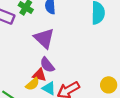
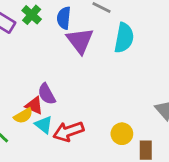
purple triangle: (44, 38) -> (80, 41), moved

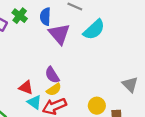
cyan semicircle: (124, 38) -> (94, 30), turned 40
purple semicircle: (47, 94) -> (52, 75), moved
yellow semicircle: (23, 116) -> (54, 90), moved

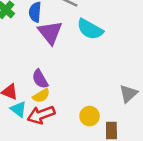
cyan semicircle: (94, 30) -> (90, 29), turned 70
gray triangle: (130, 85) -> (128, 94), turned 30

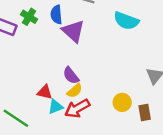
cyan semicircle: (90, 29) -> (126, 21), moved
cyan triangle: (18, 109) -> (56, 107), turned -49

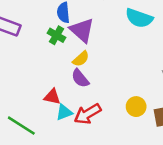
green cross: (29, 17) -> (57, 35), moved
yellow semicircle: (75, 91) -> (81, 59), moved

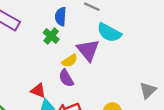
cyan semicircle: (139, 18) -> (109, 33), moved
purple triangle: (82, 30) -> (88, 50), moved

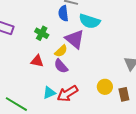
blue semicircle: (61, 17) -> (63, 13), moved
red triangle: (38, 91) -> (37, 61), moved

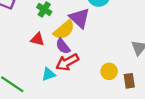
yellow semicircle: (61, 51) -> (64, 30), size x1.5
red arrow: (67, 94) -> (67, 62), moved

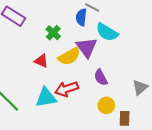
purple semicircle: (63, 46) -> (101, 77), moved
cyan triangle: (49, 74) -> (46, 98), size x1.5

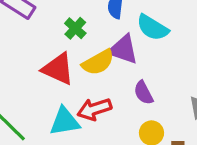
purple triangle: (87, 47) -> (123, 49), turned -35
red triangle: (41, 61) -> (58, 69), size x1.6

